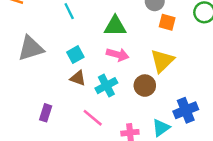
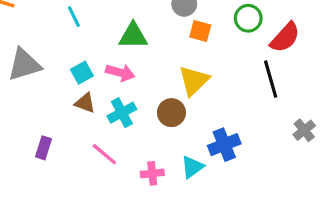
pink arrow: (118, 55) -> (120, 73), moved

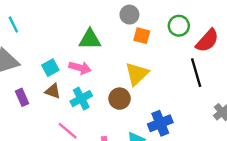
cyan line: (74, 17) -> (13, 24), moved
purple rectangle: (43, 148) -> (22, 97), moved, turned -42

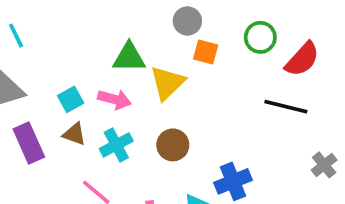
black line: (196, 73) -> (286, 107), turned -60
yellow triangle: (137, 74) -> (167, 83), moved
purple rectangle: (22, 97) -> (29, 143), size x1.5

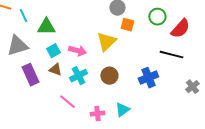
green triangle: (129, 57) -> (46, 27), moved
blue cross: (233, 181) -> (148, 78), moved

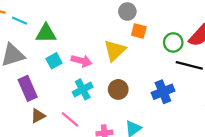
cyan line: (23, 16) -> (20, 21), turned -40
green circle: (157, 17) -> (173, 42), moved
brown triangle: (55, 70) -> (38, 116), moved, turned -48

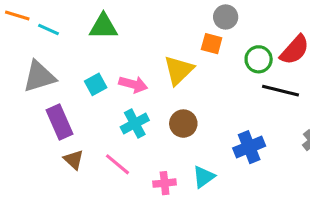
gray circle: (127, 12) -> (226, 17), moved
green triangle: (46, 33) -> (103, 26), moved
blue cross: (163, 92) -> (249, 147), moved
brown triangle: (38, 116) -> (74, 160), turned -49

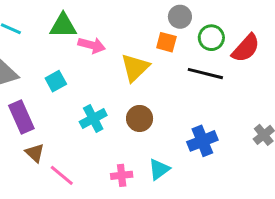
green circle: (259, 59) -> (211, 38), moved
pink arrow: (133, 84) -> (92, 45), moved
black line: (280, 91) -> (205, 74), moved
pink line: (118, 164) -> (62, 175), moved

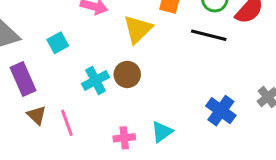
brown circle: (140, 118) -> (127, 74), moved
blue cross: (202, 141) -> (221, 111), moved, turned -32
pink line: (62, 175) -> (67, 123), moved, turned 30

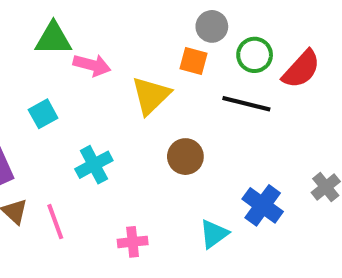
brown circle: (127, 74) -> (185, 157), moved
cyan triangle: (162, 132) -> (214, 234), moved

